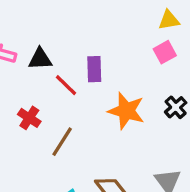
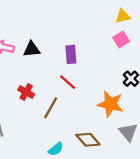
red line: (66, 85) -> (68, 82), moved
orange star: (126, 111) -> (110, 104), moved

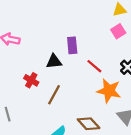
black triangle: (32, 49) -> (54, 61), moved
red line: (68, 82) -> (94, 66), moved

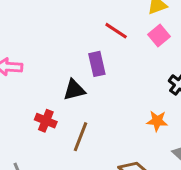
red line: (94, 66) -> (116, 31), moved
orange star: (109, 91) -> (157, 121), size x0.6

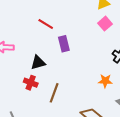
red line: (116, 31) -> (46, 24), moved
black triangle: (74, 90) -> (38, 63), moved

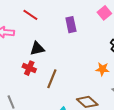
red line: (46, 24) -> (30, 15), moved
purple rectangle: (64, 44) -> (71, 25), moved

